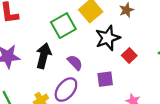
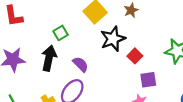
green square: (63, 26) -> (61, 33), moved, size x0.6
purple square: (105, 79) -> (148, 80), moved

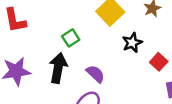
black star: (113, 39) -> (132, 43), size x0.7

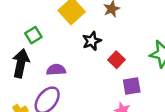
purple semicircle: (95, 74) -> (56, 70), turned -48

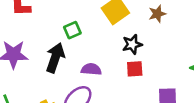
red square: (116, 60) -> (135, 69), moved, turned 35

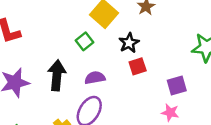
green square: (72, 30) -> (85, 41), moved

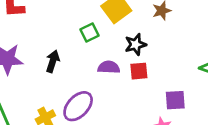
black arrow: (57, 75) -> (53, 61), size x0.7
purple semicircle: (95, 78) -> (109, 67), moved

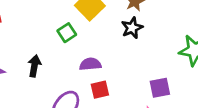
black star: (136, 44) -> (132, 28), moved
red square: (139, 71) -> (100, 90), moved

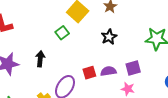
black star: (132, 28) -> (109, 37), moved
purple semicircle: (90, 64) -> (108, 71), moved

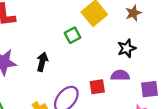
purple semicircle: (108, 71) -> (120, 75), moved

